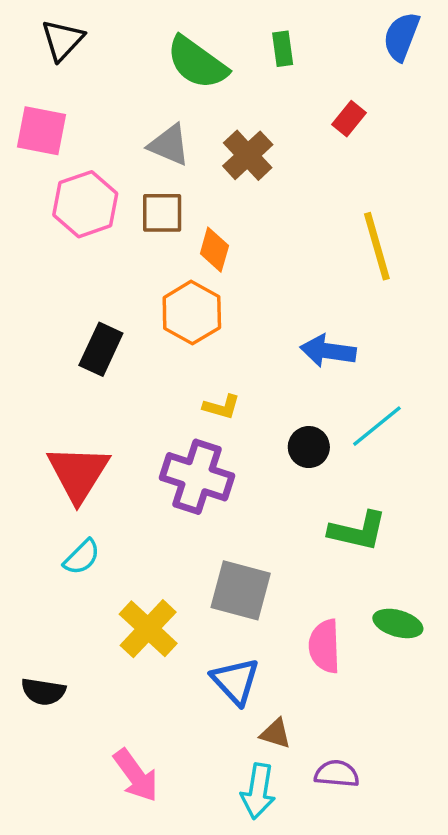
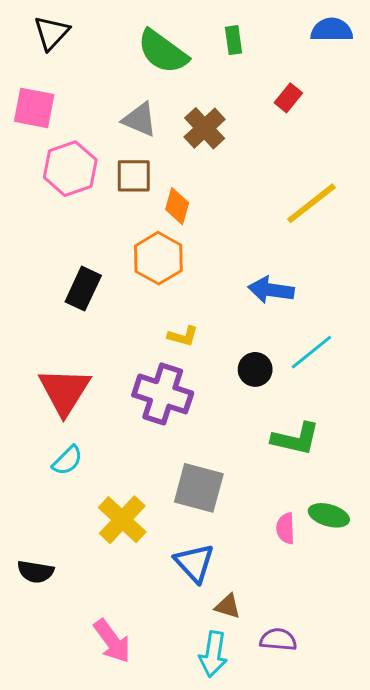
blue semicircle: (401, 37) -> (332, 30), turned 69
yellow line: (377, 246) -> (311, 203), turned 68
pink semicircle: (325, 646) -> (285, 528), moved, size x0.7

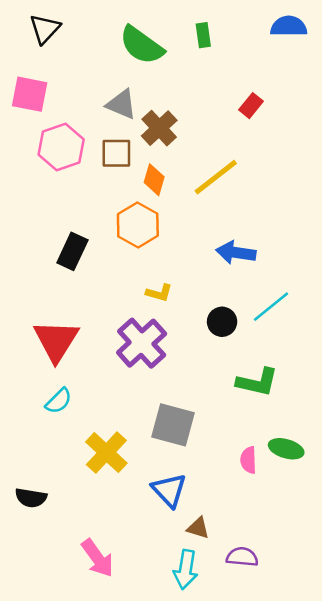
red rectangle: (288, 98) -> (251, 106), moved
brown cross: (205, 128) -> (159, 128), moved
yellow line: (311, 203) -> (216, 177), moved
purple cross: (163, 394) -> (142, 343), turned 30

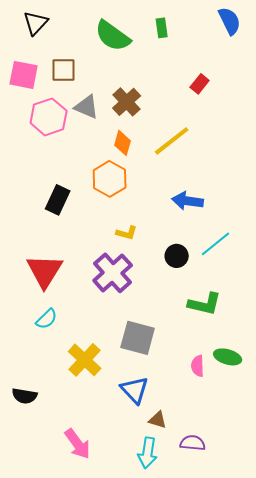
blue semicircle: (289, 26) -> (230, 21), turned 64
gray triangle: (121, 104) -> (87, 107), moved
brown square: (116, 153) -> (64, 70), moved

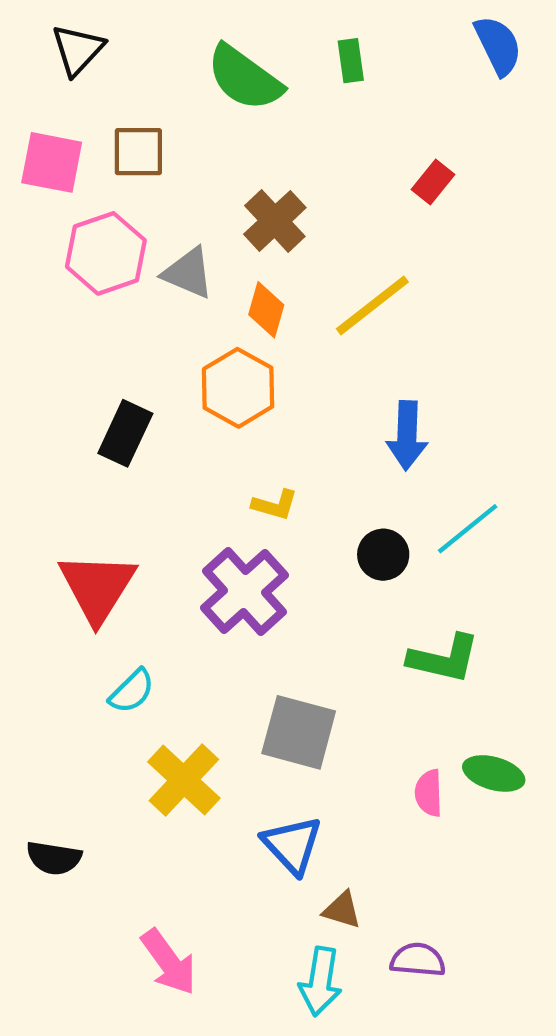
gray triangle: (87, 107) -> (188, 273), moved
blue arrow: (188, 201) -> (407, 435), turned -96
cyan semicircle: (47, 319) -> (132, 691), moved

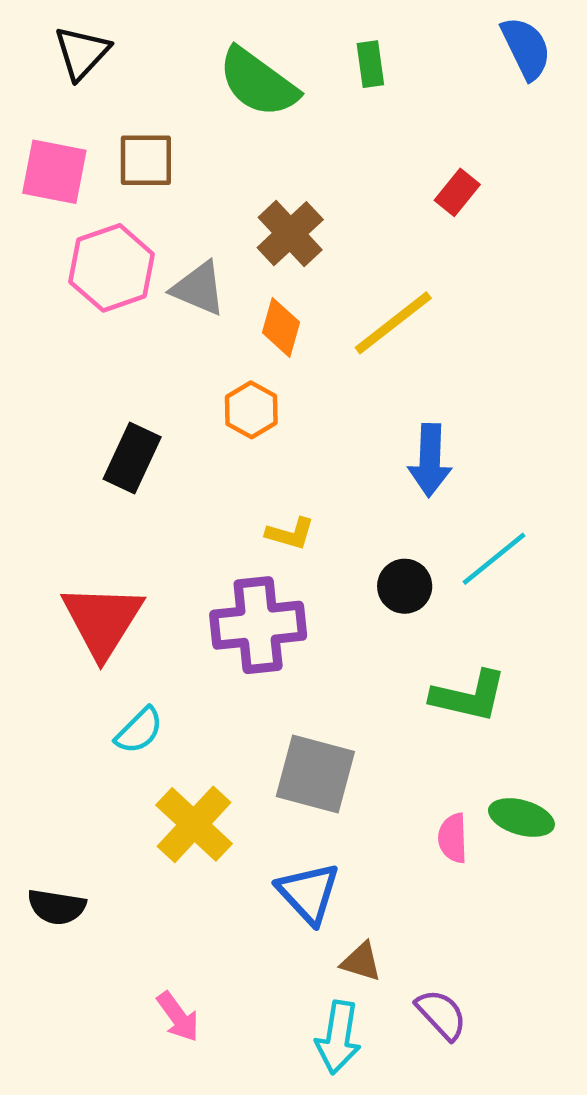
orange hexagon: (238, 388) -> (251, 410), size x0.7
purple cross: (245, 591) -> (258, 625), turned 36
purple semicircle: (418, 960) -> (441, 1014), turned 42
pink arrow: (169, 962) -> (178, 1017), size x0.7

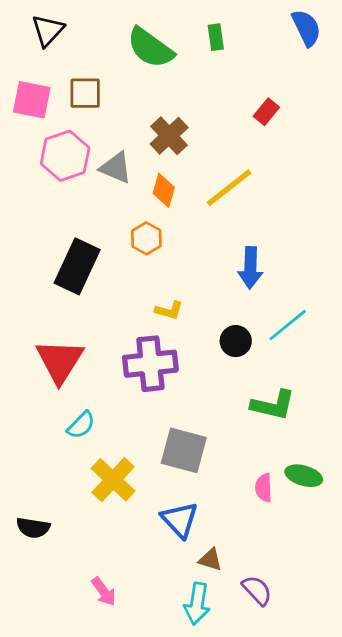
black rectangle: (132, 458) -> (77, 266), size x1.4

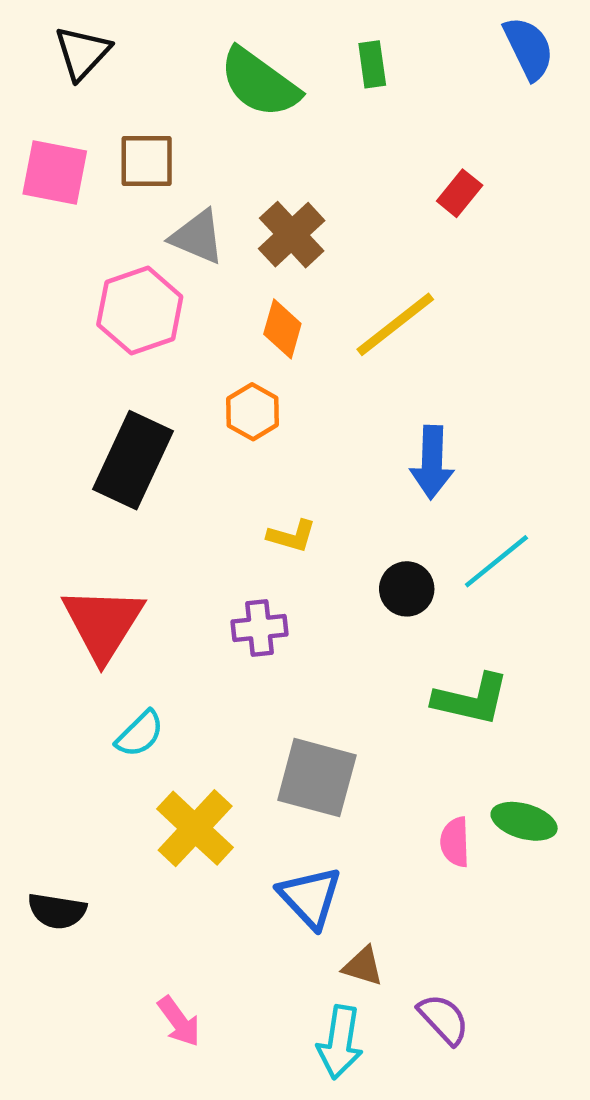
pink hexagon: (65, 156) -> (140, 311), moved
gray triangle: (116, 168) -> (197, 237), moved
purple cross: (150, 364) -> (259, 628), size x0.6

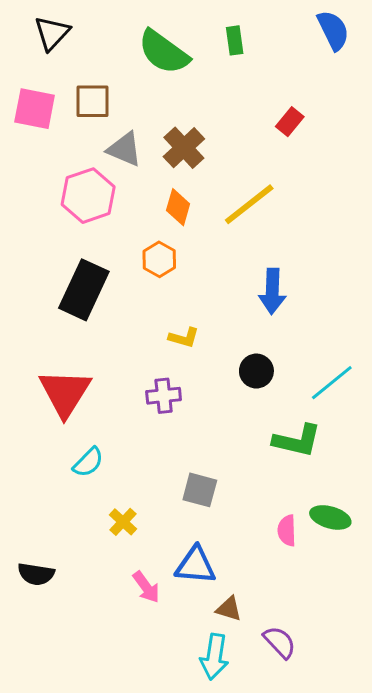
cyan line: (496, 561) -> (332, 383), moved
gray square: (317, 778) -> (200, 490), size x0.7
yellow cross: (195, 828) -> (123, 522), size x0.6
blue triangle: (310, 897) -> (195, 565), turned -42
pink arrow: (179, 1021) -> (146, 587), moved

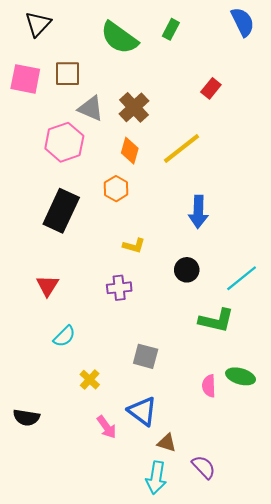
green rectangle: (235, 40) -> (171, 29), turned 36
red triangle: (65, 393) -> (47, 286), size x0.6
blue triangle: (195, 565) -> (142, 411), turned 32

